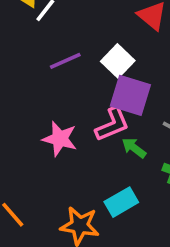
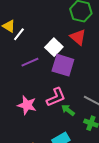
white square: (118, 61) -> (54, 47), moved
purple square: (130, 95) -> (63, 65), moved

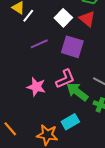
white square: (54, 47) -> (63, 18), moved
green arrow: (68, 110) -> (77, 92), size x1.6

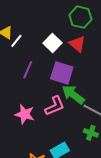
purple line: (39, 44) -> (28, 70), turned -42
green arrow: (77, 92) -> (73, 95), moved

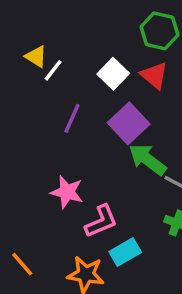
purple square: (62, 73) -> (129, 123), turned 30
pink L-shape: (55, 106) -> (101, 221), moved

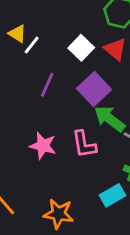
pink L-shape: (101, 221) -> (84, 144), moved, turned 104
cyan rectangle: (125, 252) -> (112, 195), moved

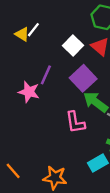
white line: (32, 45) -> (33, 30), moved
pink star: (43, 146) -> (29, 92), moved

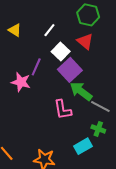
white line: (33, 30) -> (49, 30), moved
white square: (73, 46) -> (61, 52), moved

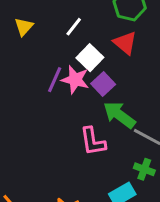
yellow triangle: (15, 30) -> (24, 27), turned 40
purple square: (70, 70) -> (103, 84), size x0.7
pink star: (21, 82) -> (75, 80), moved

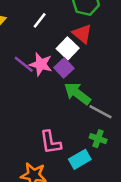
white square: (90, 58) -> (68, 48), moved
purple line: (55, 80) -> (24, 64), turned -75
pink L-shape: (93, 141) -> (51, 142), moved

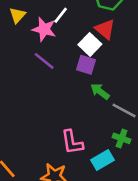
pink star: (41, 64) -> (44, 29), moved
purple square: (64, 68) -> (86, 65), turned -30
green arrow: (77, 94) -> (100, 91), size x0.7

